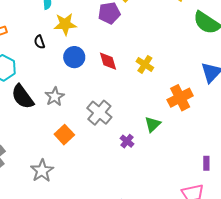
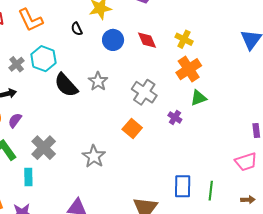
orange cross: (180, 98) -> (189, 69), moved
green triangle: (153, 124) -> (198, 98), turned 30
orange square: (64, 135) -> (132, 128), moved

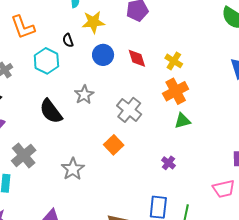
cyan hexagon: (43, 59) -> (46, 61), moved
black semicircle: (66, 85) -> (51, 111), moved
purple cross: (175, 117) -> (168, 163), moved

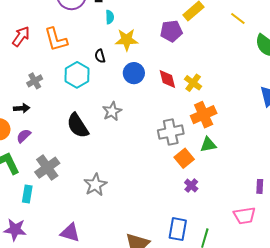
yellow cross: (174, 61) -> (193, 83), moved
gray cross: (129, 110) -> (171, 132), moved, turned 35
orange square: (114, 145) -> (184, 158), moved

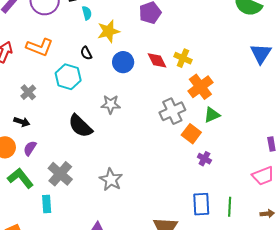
orange L-shape: (56, 40) -> (40, 47), turned -40
black arrow: (22, 108) -> (22, 122), turned 35
gray star: (112, 111) -> (111, 104), turned -30

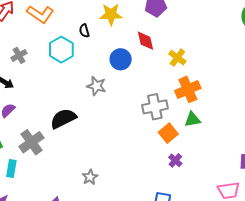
red diamond: (157, 60) -> (146, 41), moved
blue circle: (123, 62) -> (121, 59), moved
black semicircle: (80, 126) -> (63, 119), moved, turned 96
gray star: (111, 180) -> (90, 177), moved, size x0.7

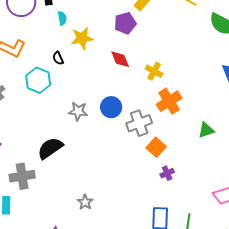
blue circle: (121, 59) -> (111, 107), moved
green triangle: (193, 119) -> (206, 130), moved
gray cross: (31, 142) -> (22, 176), turned 35
purple cross: (175, 160) -> (167, 173), turned 32

